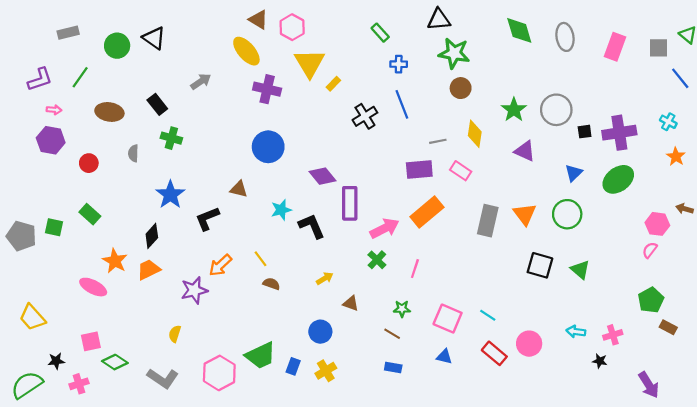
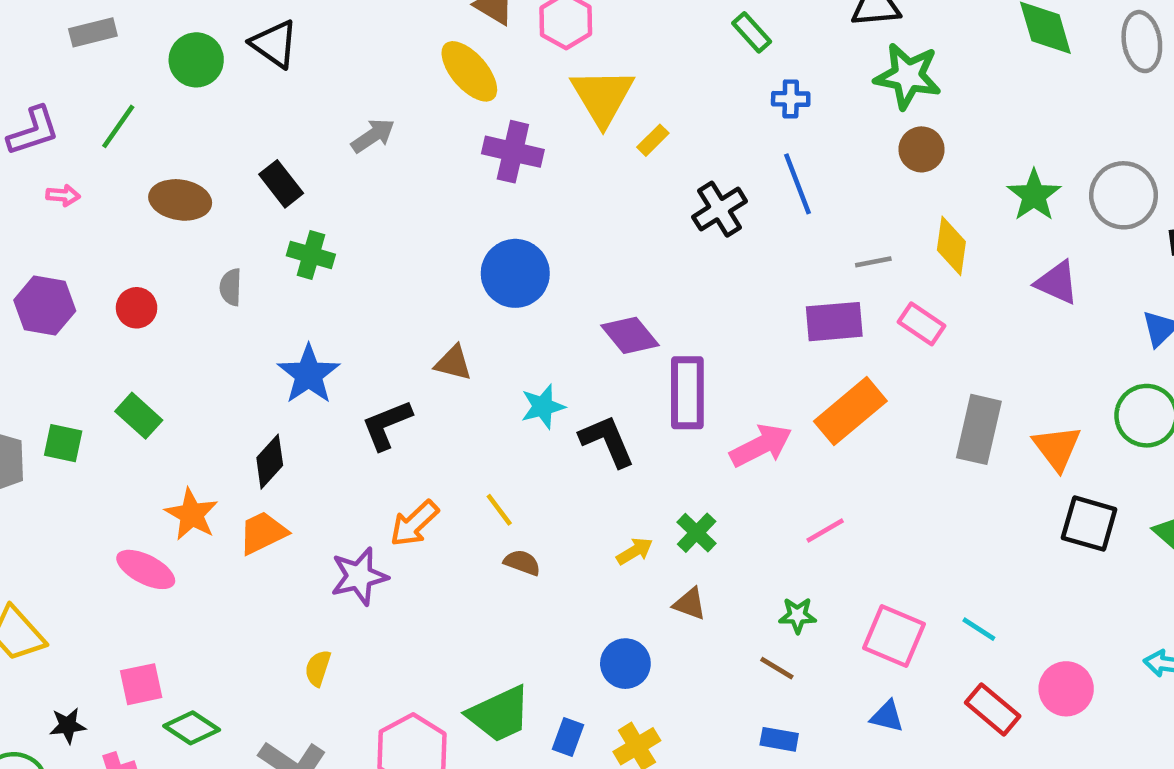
purple hexagon: (51, 140) -> (45, 305), moved
orange triangle: (525, 214) -> (1057, 448), moved
green cross: (377, 260) -> (697, 533), moved
pink line: (415, 269) -> (825, 530), turned 42

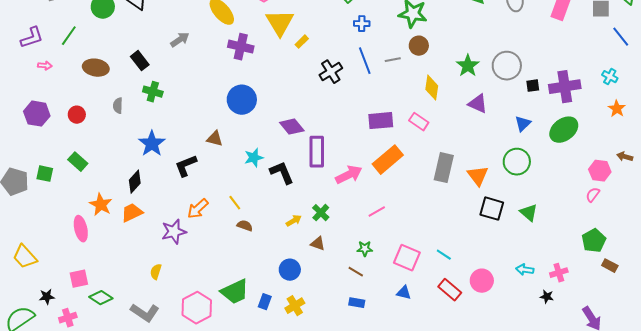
gray line: (873, 262) -> (393, 60), moved
pink ellipse: (146, 569) -> (81, 229), turned 50

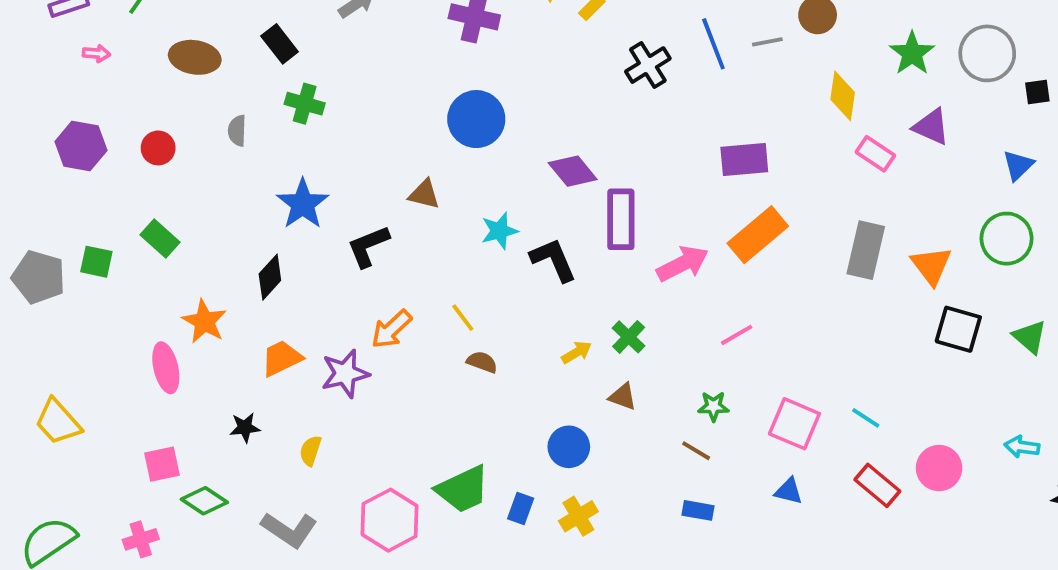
pink rectangle: (419, 122) -> (875, 154), moved
orange trapezoid: (132, 213) -> (282, 358), moved
black star: (47, 297) -> (245, 428), moved

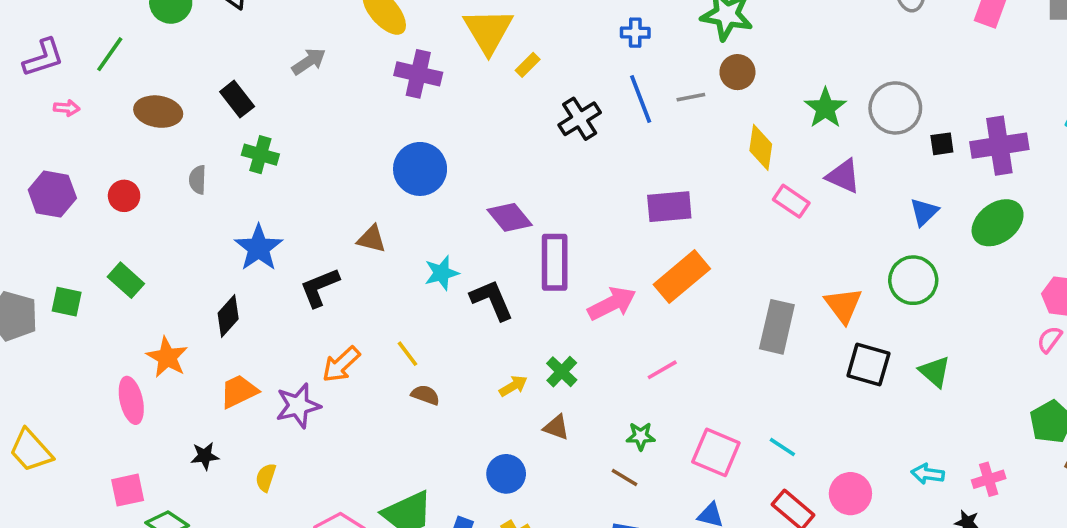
gray rectangle: (866, 250) -> (777, 327), moved

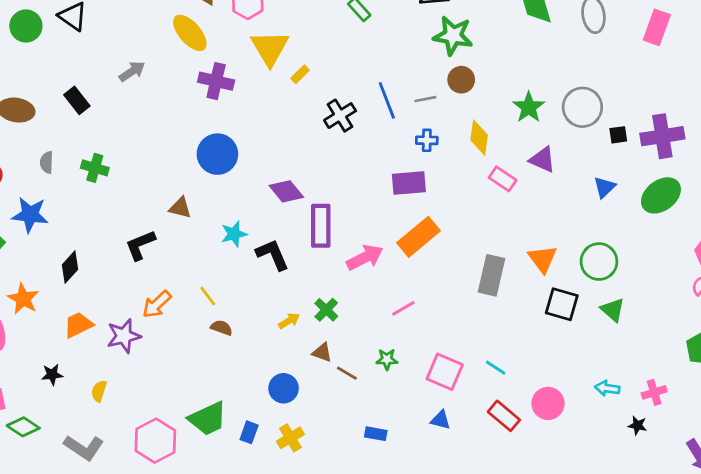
blue cross: (635, 33) -> (427, 140), moved
green cross: (260, 155) -> (95, 168), moved
blue star: (259, 248) -> (30, 215), moved, turned -30
green circle: (913, 280) -> (599, 262), moved
brown line: (624, 477) -> (347, 373), moved

